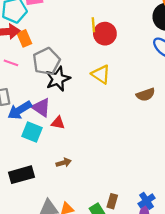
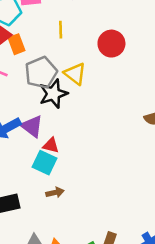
yellow line: (93, 25) -> (61, 30), moved
yellow triangle: (101, 74) -> (75, 74), moved
cyan square: (32, 132) -> (44, 163), moved

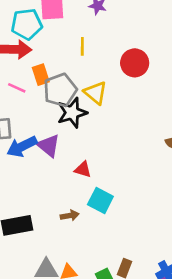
orange rectangle: (16, 44) -> (41, 75), moved
red triangle: (51, 145) -> (83, 169), moved
cyan square: (44, 163) -> (100, 200), moved

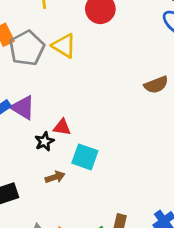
black star: (72, 113) -> (44, 141), moved, size x0.6

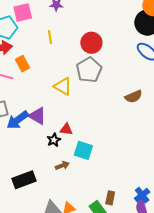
yellow triangle: (64, 46) -> (63, 86), moved
gray pentagon: (27, 48) -> (89, 70), moved

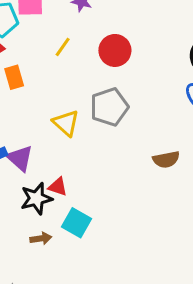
yellow line: (50, 37) -> (63, 47), turned 32
red circle: (91, 43) -> (115, 50), moved
black star: (54, 140) -> (36, 199), size x1.5

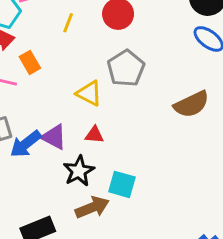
brown semicircle: (166, 159) -> (191, 104), size x1.4
red triangle: (58, 187) -> (94, 135), moved
brown arrow: (41, 238) -> (92, 207), size x1.6

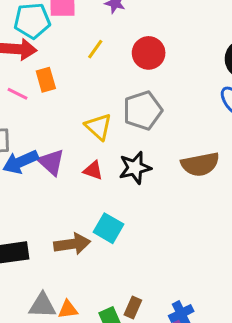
black star: (79, 171) -> (135, 168), moved

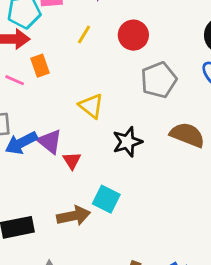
gray pentagon: (143, 110) -> (159, 80), moved
brown semicircle: (200, 164) -> (187, 135), turned -144
red triangle: (93, 170) -> (72, 161), moved, turned 42

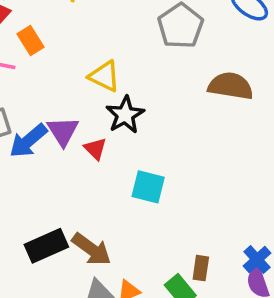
purple triangle: (50, 141) -> (63, 131), turned 32
black star: (127, 142) -> (125, 115), moved
brown arrow: (74, 216) -> (91, 249), moved, turned 60

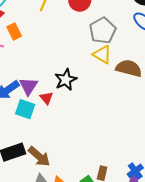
yellow triangle: (104, 76) -> (102, 55), moved
cyan square: (148, 187) -> (25, 109), moved

